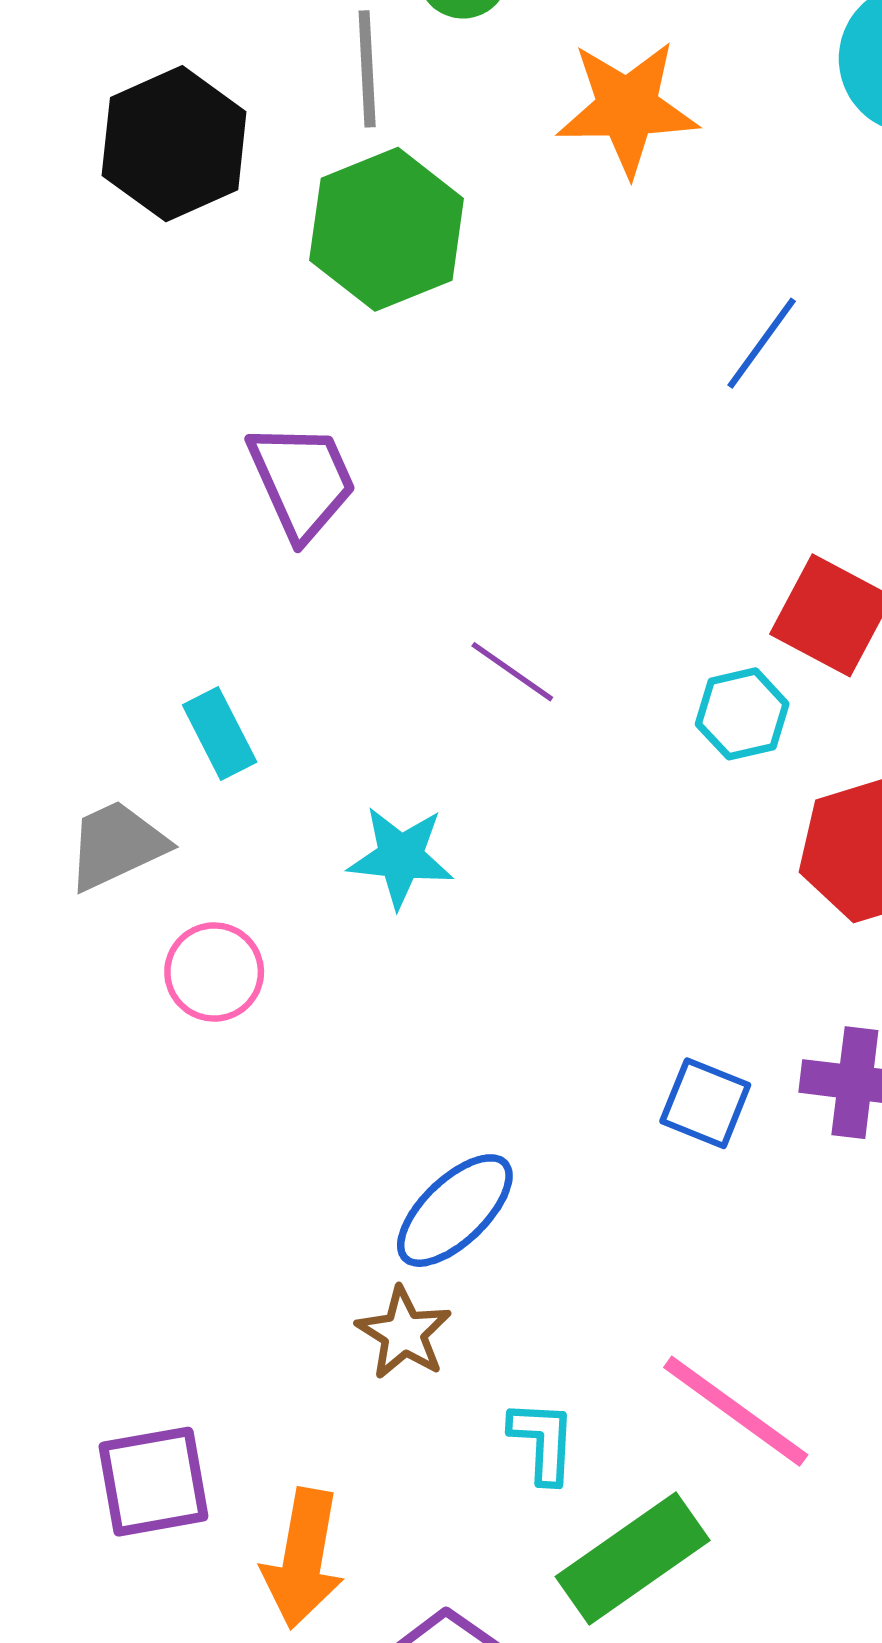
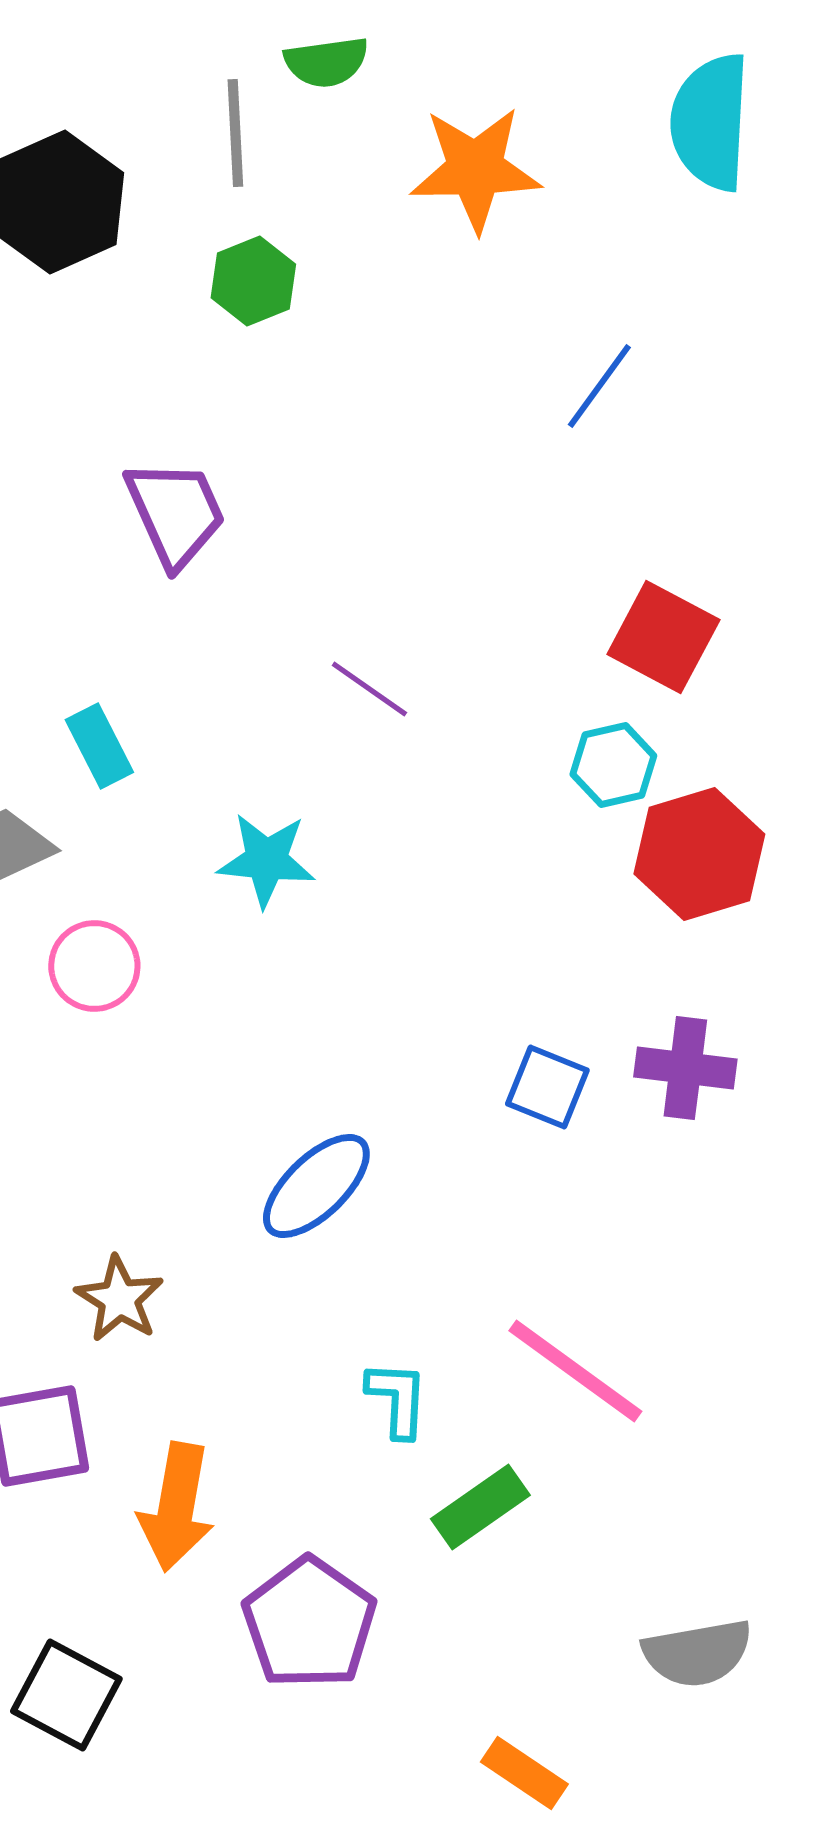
green hexagon: (387, 229) -> (253, 281), size x0.6
cyan hexagon: (742, 714) -> (613, 765), moved
brown star: (404, 1333) -> (119, 1299), moved
green rectangle: (633, 1559) -> (480, 1507), size x0.7

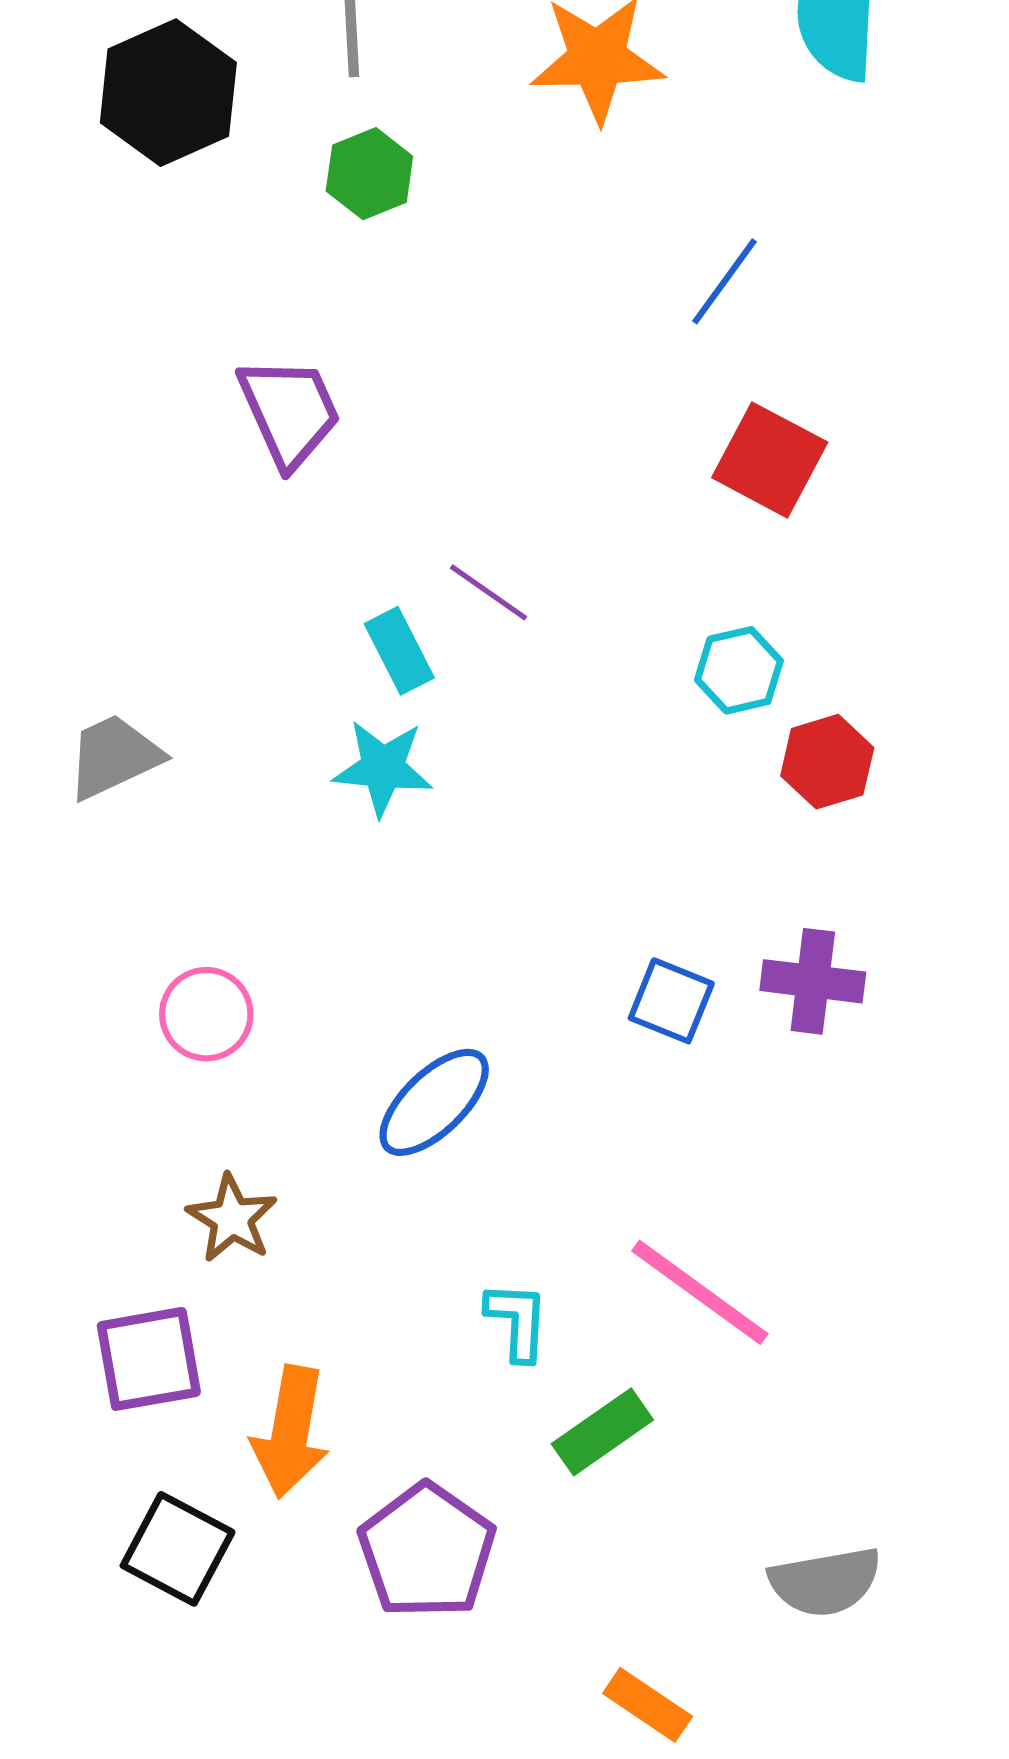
red square: (663, 637) -> (770, 460), moved
cyan rectangle: (99, 746) -> (399, 651), moved
red hexagon: (699, 854) -> (827, 762), size x0.7
pink circle: (94, 966) -> (206, 1014), moved
black square: (66, 1695) -> (178, 1549), moved

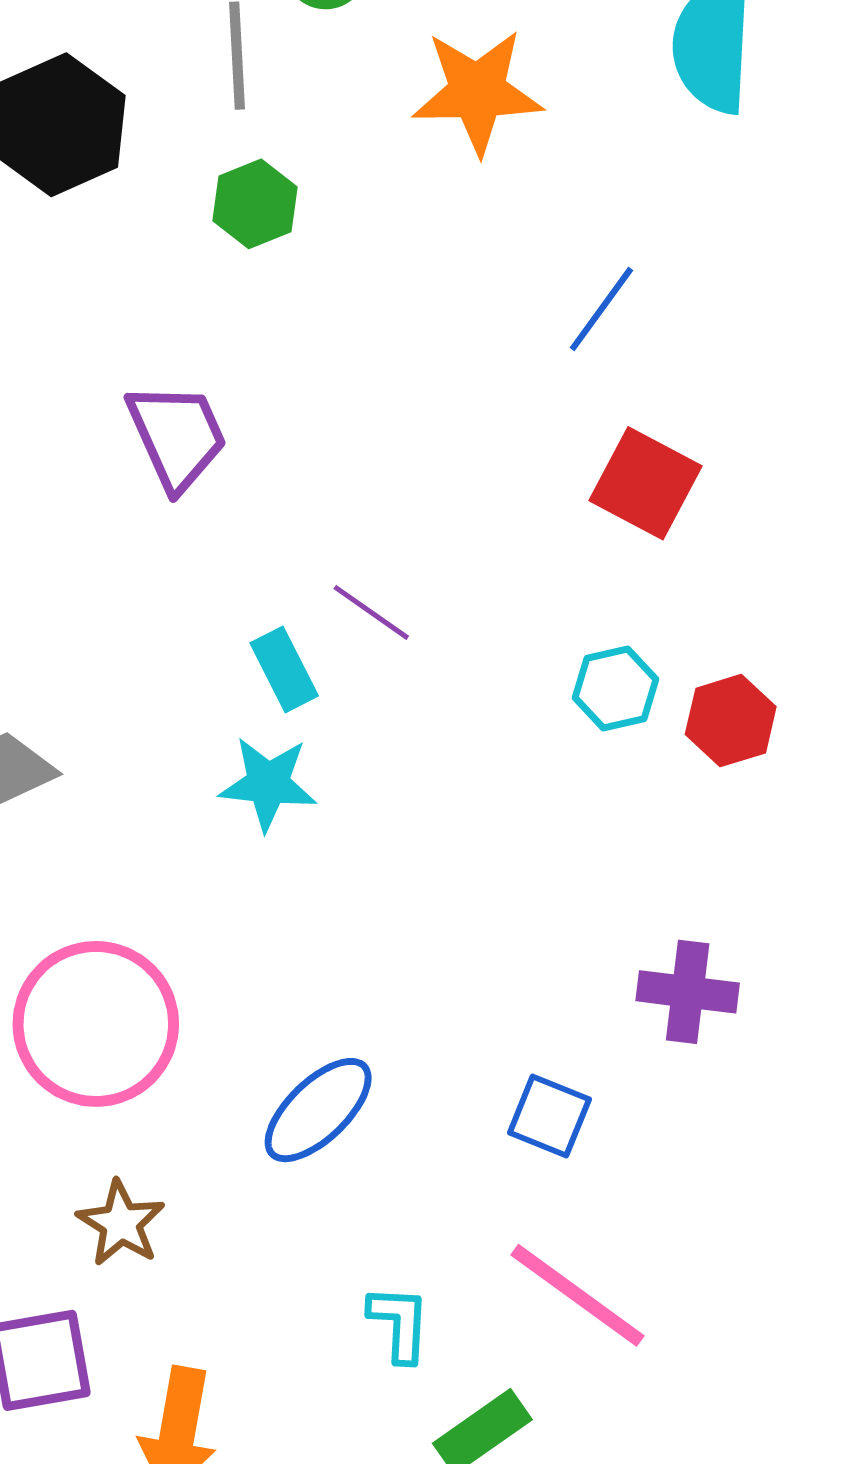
red hexagon: (827, 762) -> (731, 721), moved
blue square: (671, 1001) -> (549, 1116), moved
pink circle: (206, 1014) -> (96, 1024), size x1.8

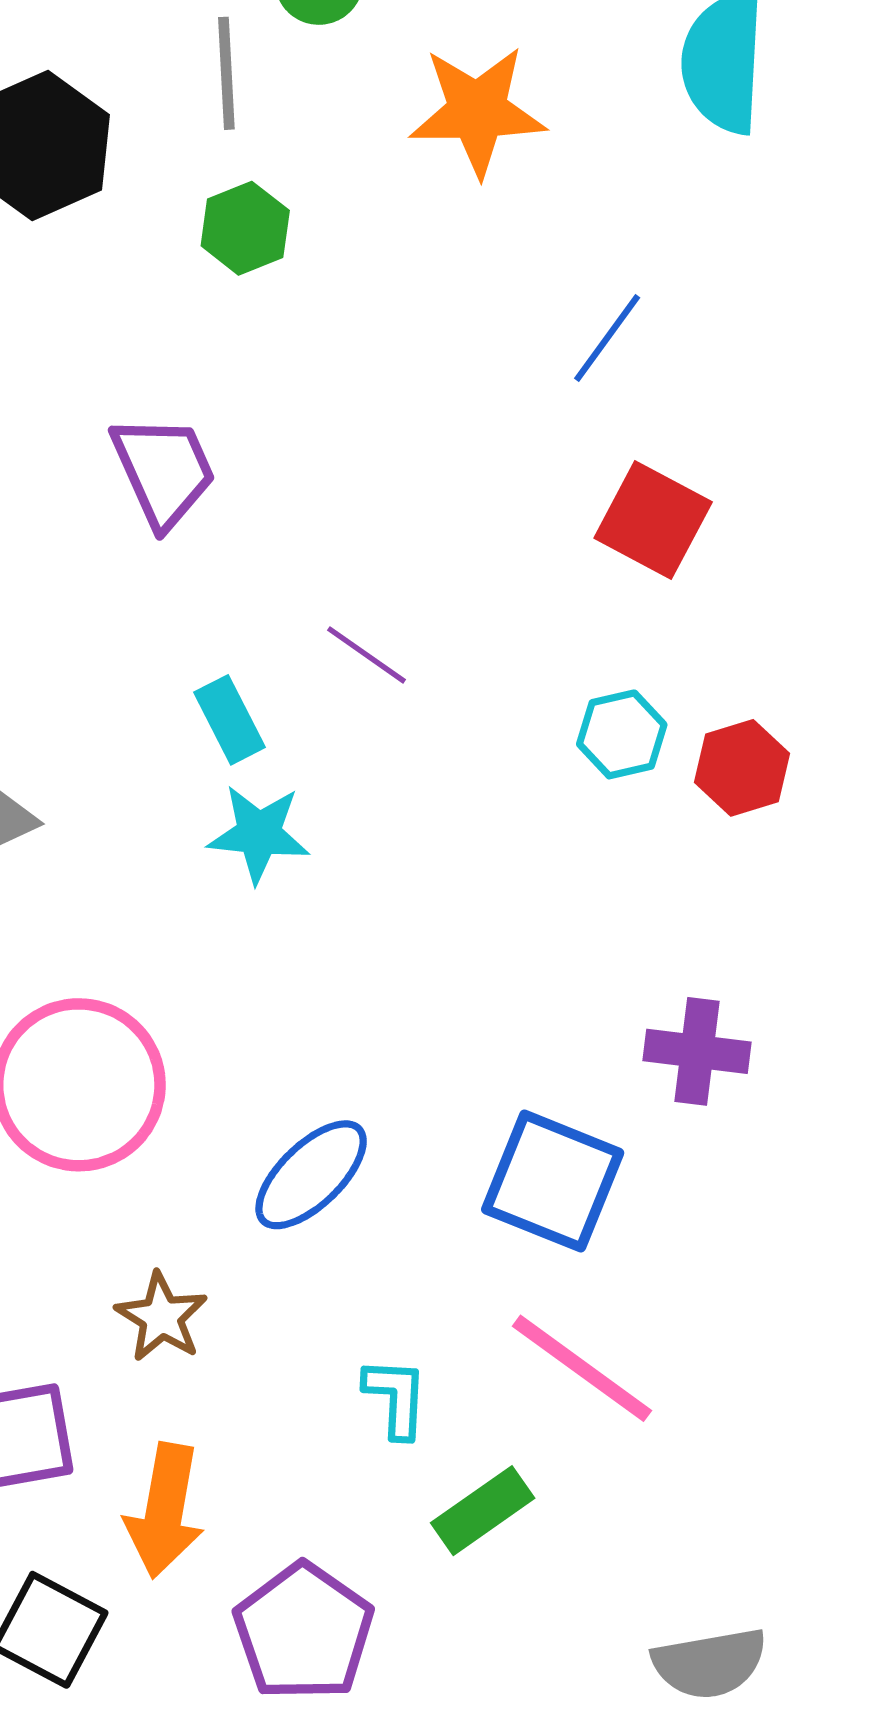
cyan rectangle: (284, 669) -> (229, 720), moved
blue square: (549, 1116) -> (553, 1181), size x1.6
brown star: (121, 1223) -> (161, 1317), moved

